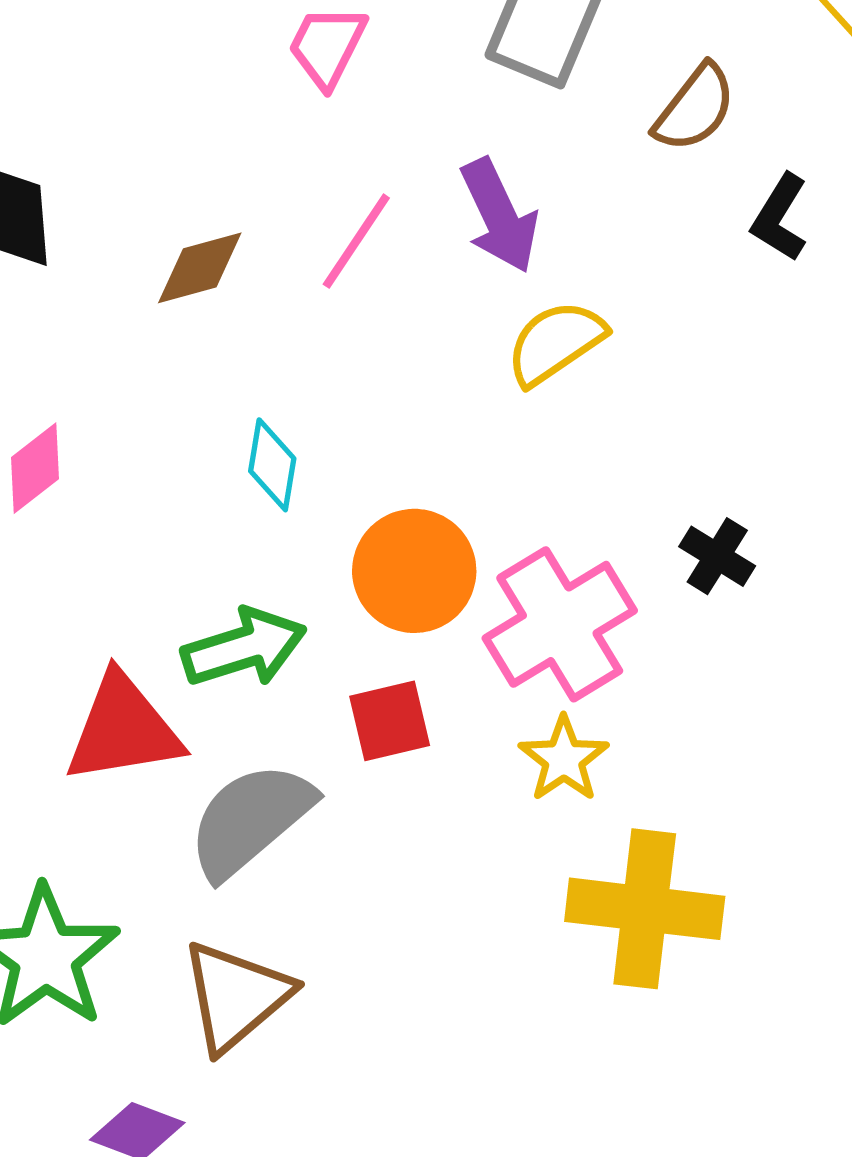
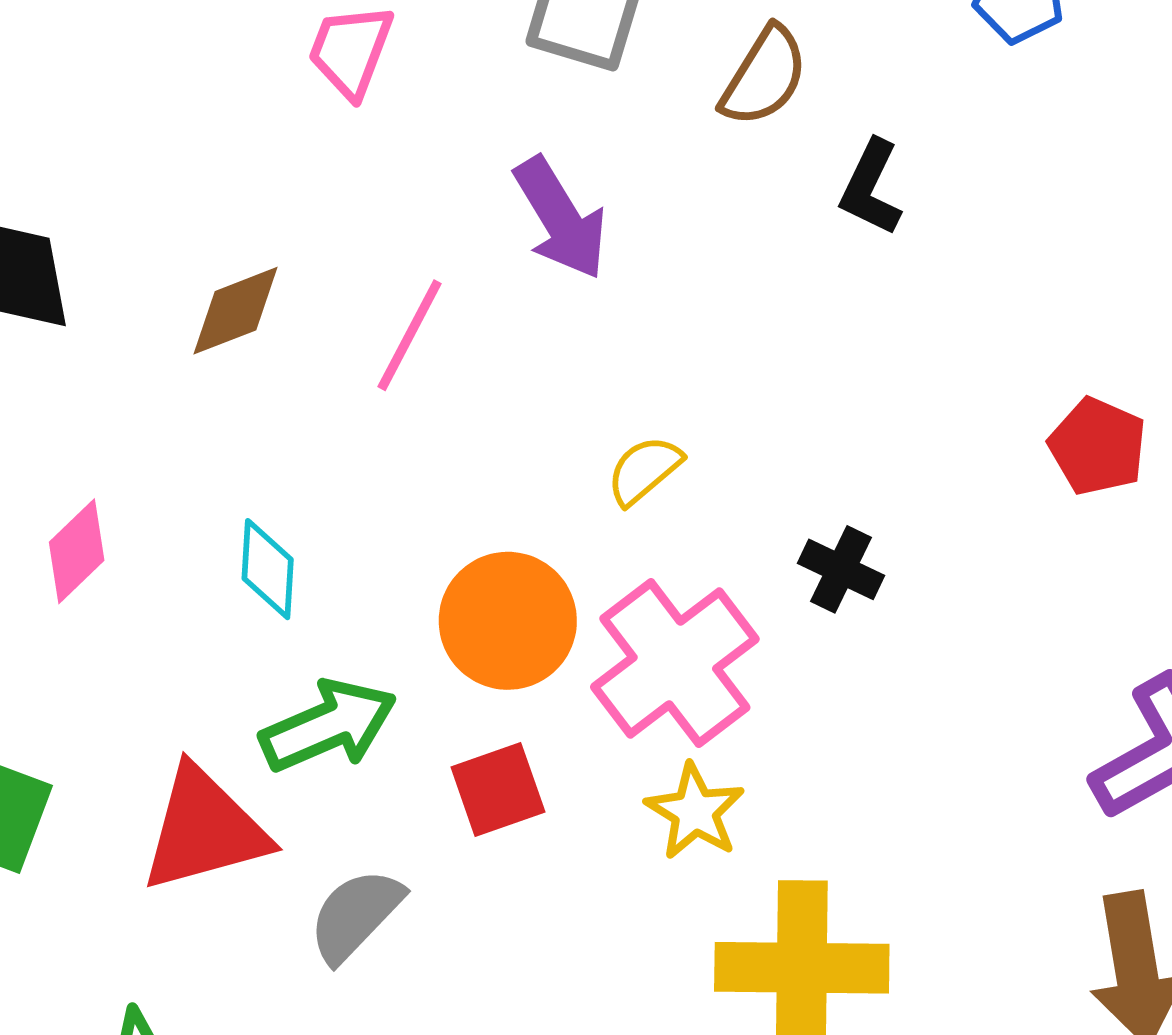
pink line: (356, 241) -> (410, 335), moved
yellow semicircle: (555, 343) -> (644, 470), moved, size x0.7
cyan diamond: (272, 465) -> (268, 569), moved
gray semicircle: (250, 820) -> (355, 915), size x0.7

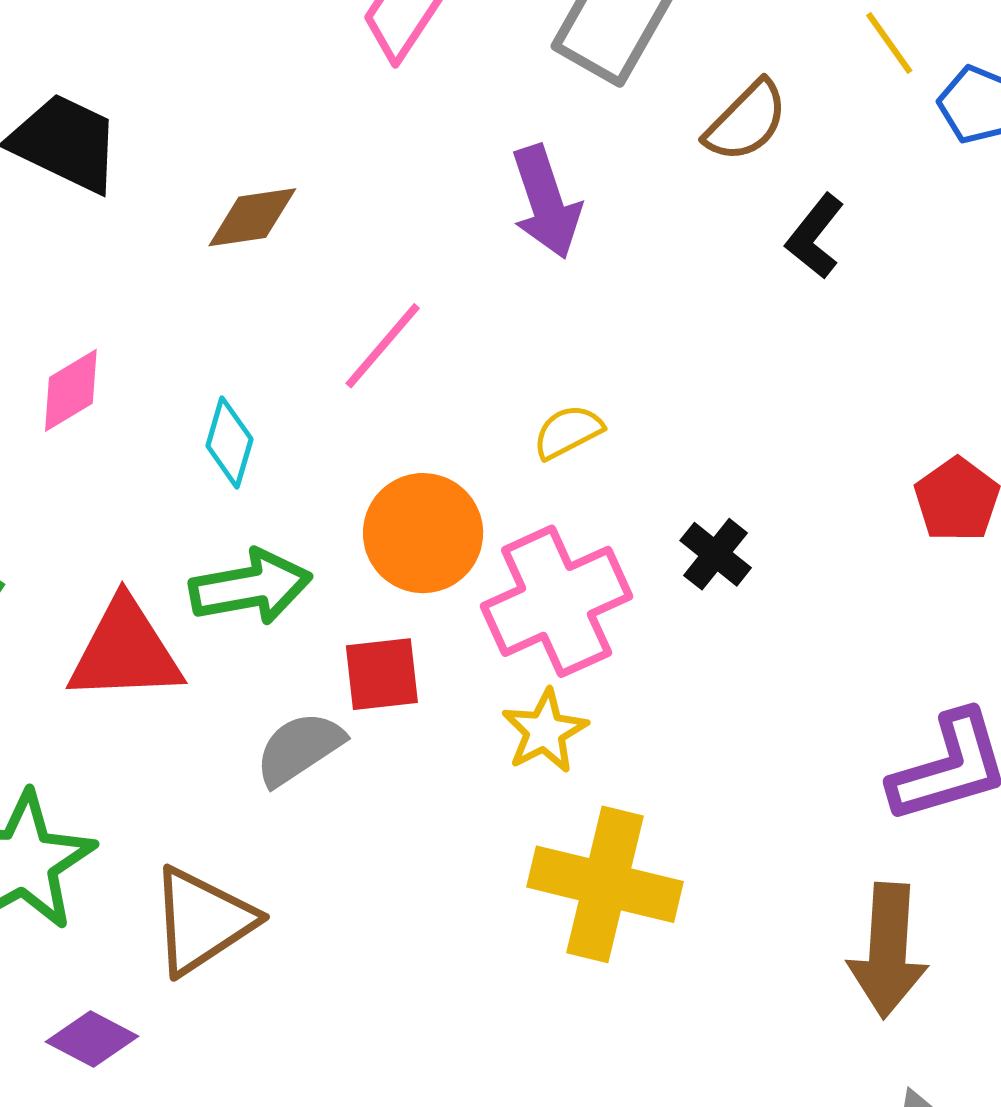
pink line: (410, 335) -> (383, 346), moved
gray semicircle: (355, 915) -> (299, 748), moved

